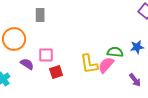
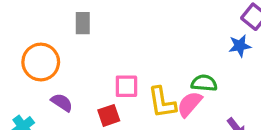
blue star: (137, 47) -> (240, 46), moved
pink square: (46, 55) -> (126, 86), moved

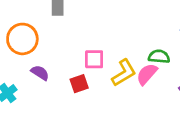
yellow L-shape: (162, 102) -> (124, 73), turned -112

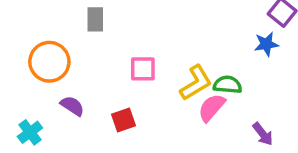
pink square: (94, 59) -> (143, 69), moved
yellow L-shape: (124, 73) -> (196, 83), moved

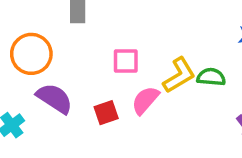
purple semicircle: (72, 106) -> (54, 98), size x1.5
pink semicircle: (212, 108) -> (145, 100), moved

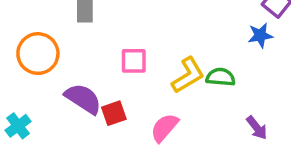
purple semicircle: (54, 98) -> (83, 99), moved
pink semicircle: (145, 100) -> (164, 128), moved

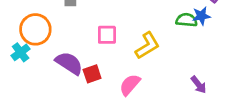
green semicircle: (221, 77) -> (186, 20), moved
cyan cross: (18, 126) -> (21, 52), moved

